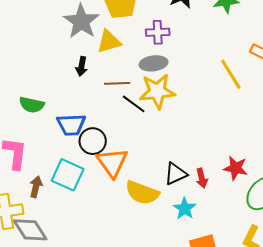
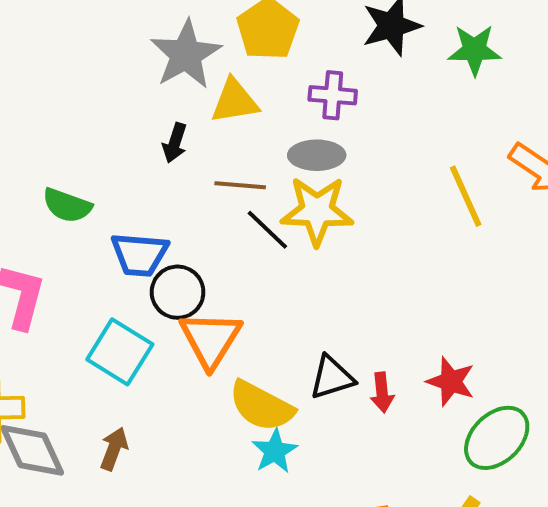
brown arrow: (36, 187) -> (114, 449), moved
cyan star: (185, 209) -> (275, 451), moved

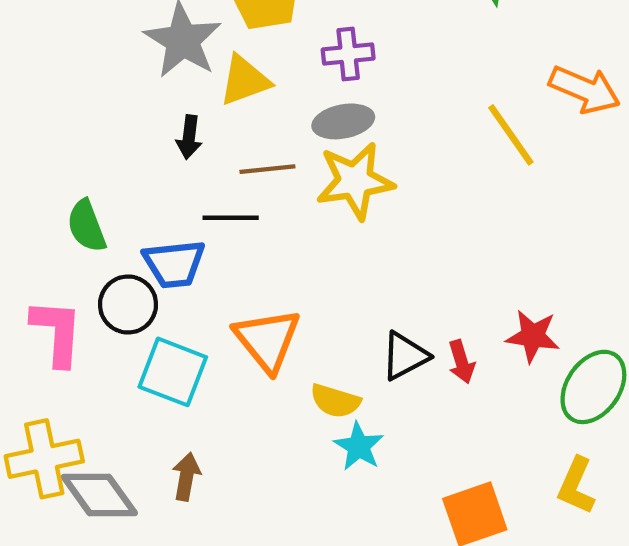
green semicircle: (67, 205) -> (87, 226), turned 60
black line: (267, 230) -> (231, 218), moved, turned -33
black circle: (178, 292) -> (128, 305), moved
yellow semicircle: (261, 406) -> (335, 401), size x0.7

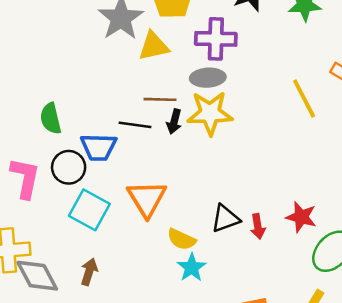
purple cross: (348, 54) -> (216, 39), size x1.4
black arrow: (189, 137) -> (174, 122), moved

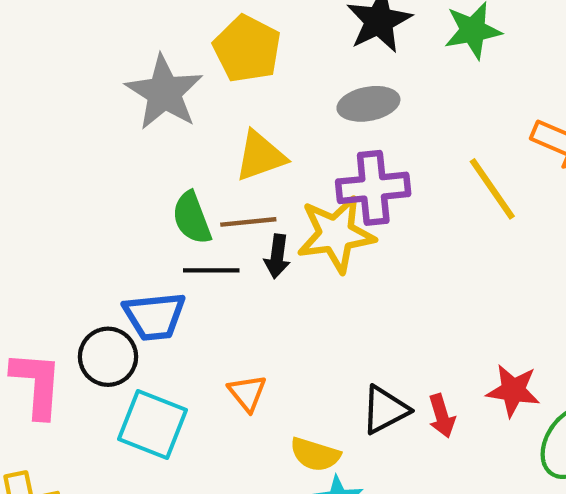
purple cross: (216, 39) -> (373, 188), moved
yellow triangle: (154, 46) -> (260, 156), moved
gray ellipse: (208, 78) -> (368, 104), moved
green semicircle: (51, 118) -> (192, 218), moved
orange triangle: (147, 199) -> (247, 393), size x0.6

